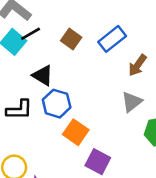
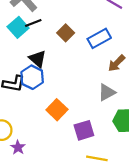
blue hexagon: (57, 104) -> (32, 77), moved
purple square: (98, 162) -> (84, 130), moved, turned 36

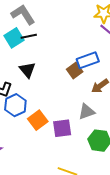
brown square: (66, 33) -> (75, 70), moved
blue hexagon: (32, 77) -> (15, 105), moved
purple square: (84, 130) -> (62, 128), moved

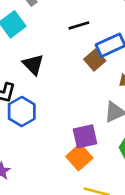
black line: (29, 36) -> (79, 25), moved
orange square: (38, 120) -> (79, 157), moved

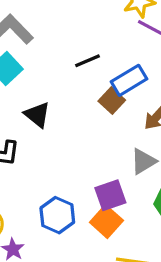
blue hexagon: (22, 112) -> (57, 215), moved

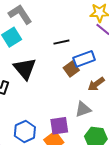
black triangle: (37, 115) -> (25, 69), size x1.4

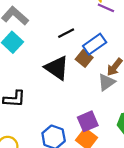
black triangle: (25, 69) -> (57, 68), moved
gray triangle: (83, 109) -> (106, 82), moved

